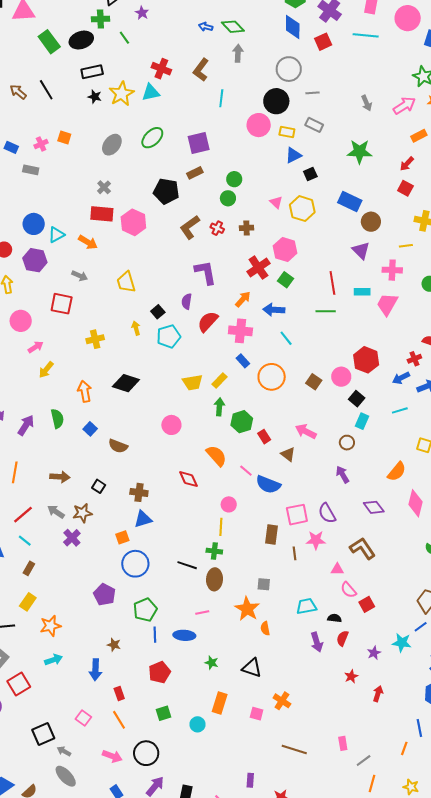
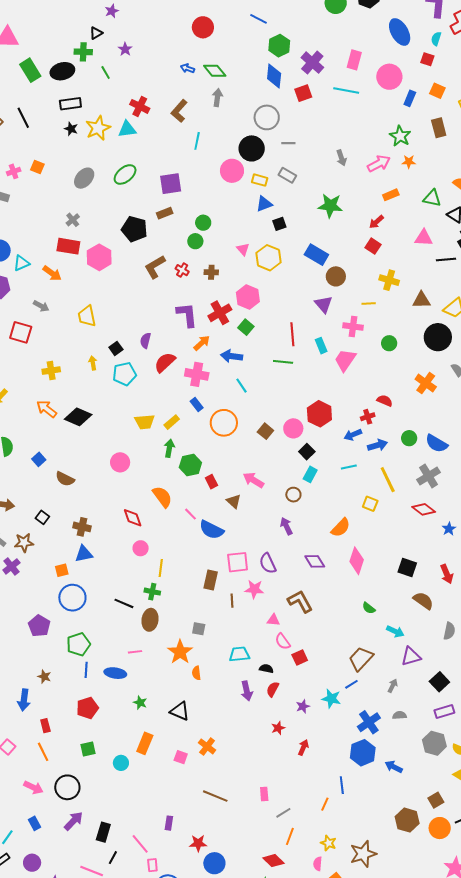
purple L-shape: (206, 272) -> (187, 315), moved
cyan rectangle: (362, 292) -> (321, 346), turned 63
orange arrow: (85, 391) -> (47, 409), moved, turned -45
pink circle: (229, 504) -> (141, 548), moved

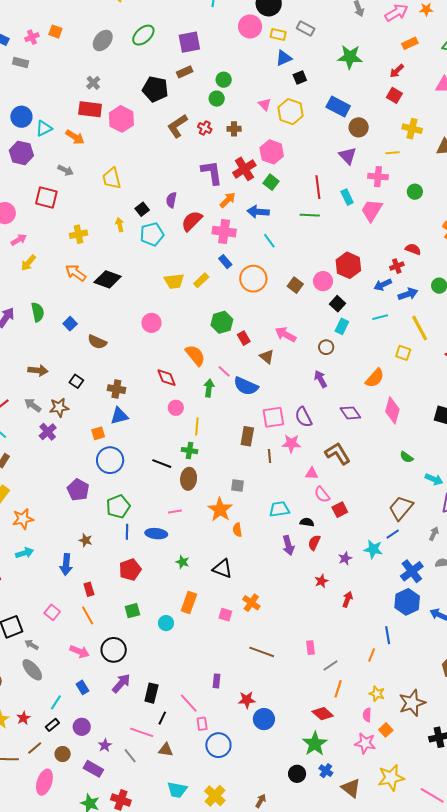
green arrow: (169, 448) -> (209, 388), moved

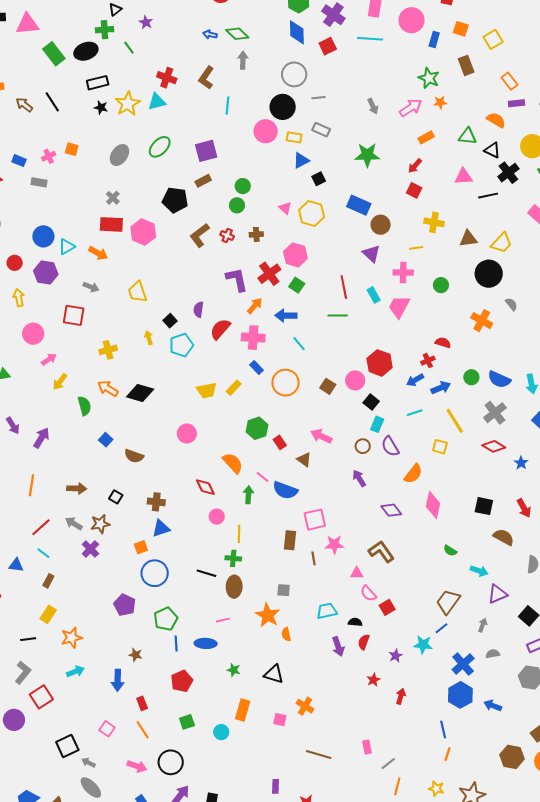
green semicircle: (38, 312) -> (84, 406), moved
purple semicircle: (304, 417) -> (390, 446), moved
orange line: (372, 655) -> (447, 754), moved

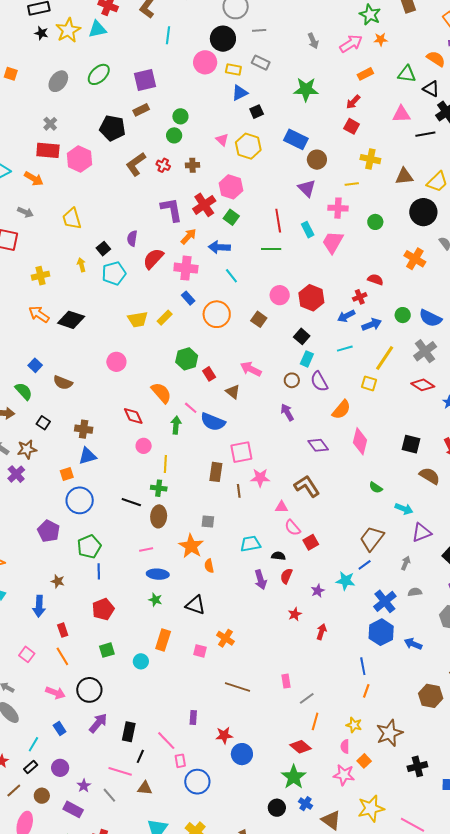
pink circle: (355, 380) -> (280, 295), moved
green semicircle: (84, 406) -> (24, 391), moved, turned -30
yellow line: (455, 421) -> (385, 358), turned 64
blue ellipse: (206, 643) -> (158, 574), moved

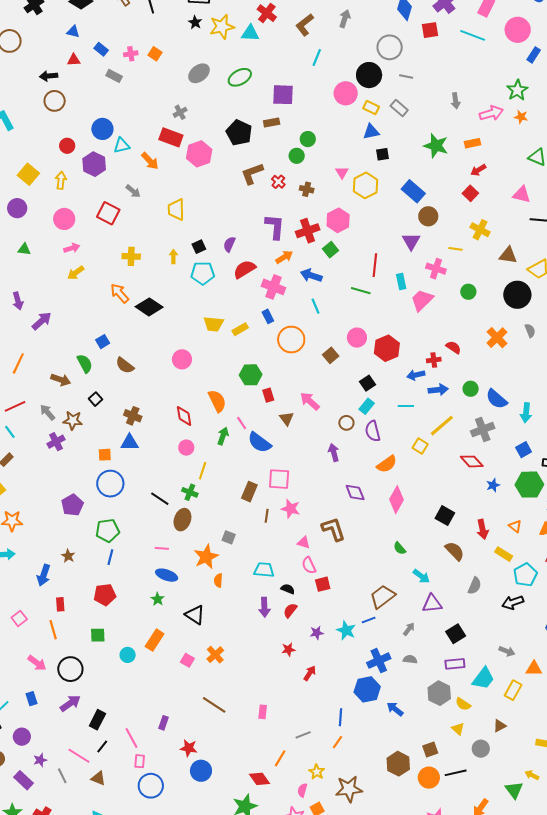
orange rectangle: (365, 74) -> (473, 143), moved
gray line: (307, 698) -> (303, 735), moved

